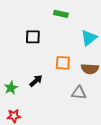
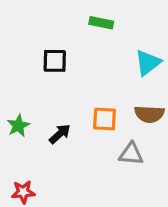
orange square: (63, 63) -> (105, 119), moved
green star: (11, 88) -> (18, 126), moved

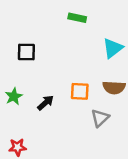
black square: (55, 61) -> (26, 52), moved
gray triangle: (131, 154) -> (100, 118), turned -48

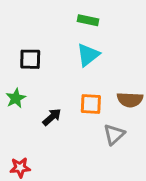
cyan triangle: (113, 48) -> (88, 55), moved
green star: (14, 96) -> (16, 98), moved

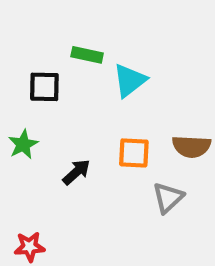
green rectangle: (88, 20) -> (87, 55), moved

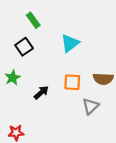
green rectangle: (87, 55) -> (33, 20), moved, turned 42
black square: (44, 87) -> (24, 47), turned -36

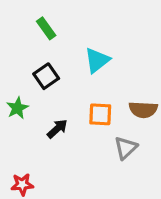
black square: (24, 47) -> (46, 76), moved

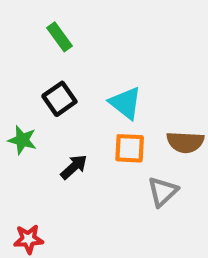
cyan triangle: (97, 60) -> (125, 103), moved, turned -44
green star: (17, 108) -> (22, 140), turned -30

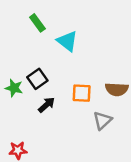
black square: (59, 99) -> (37, 79), moved
cyan triangle: (125, 103) -> (67, 41), moved

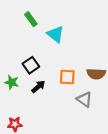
green star: (14, 88) -> (12, 82), moved
gray triangle: (102, 120) -> (84, 99), turned -42

